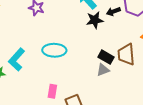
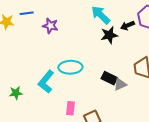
black rectangle: (106, 57) -> (109, 78), moved
cyan L-shape: (17, 60) -> (46, 82), moved

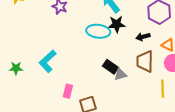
black arrow: (127, 26) -> (143, 37), moved
cyan ellipse: (70, 67) -> (98, 31), moved

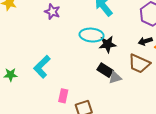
black star: (117, 24) -> (107, 44), moved
black arrow: (143, 37) -> (145, 41), moved
brown trapezoid: (145, 61) -> (139, 64), turned -65

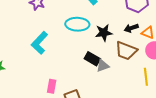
black star: (107, 44) -> (104, 33), moved
cyan L-shape: (42, 67) -> (39, 43), moved

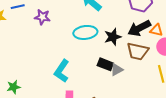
black arrow: (131, 28) -> (139, 28), size x1.6
cyan L-shape: (39, 43) -> (62, 71), moved

